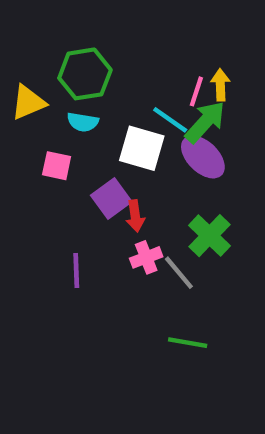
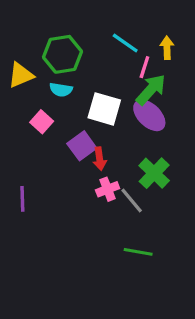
yellow arrow: (220, 85) -> (167, 48), moved
cyan line: (170, 120) -> (125, 43), moved
pink square: (57, 166) -> (42, 122), turned 30
purple line: (76, 271) -> (22, 199), moved

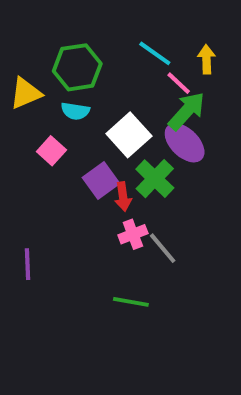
pink line: (144, 67) -> (179, 83), turned -65
white square: (104, 109) -> (129, 135), turned 32
green cross: (154, 173) -> (155, 179), moved
purple line: (22, 199) -> (28, 264), moved
green line: (138, 252) -> (131, 302), moved

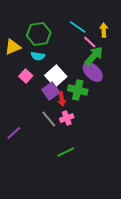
white square: (129, 135) -> (56, 76), moved
green cross: (155, 179) -> (78, 90), turned -30
gray line: (163, 248) -> (49, 119), moved
purple line: (28, 264) -> (14, 133), turned 49
green line: (131, 302) -> (66, 152), turned -36

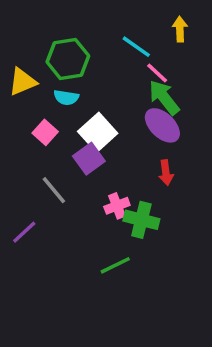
yellow arrow: (104, 30) -> (180, 29), moved
green arrow: (94, 56) -> (164, 97), turned -80
green cross: (78, 90) -> (141, 220), moved
red arrow: (62, 99) -> (166, 173), moved
gray line: (49, 119) -> (54, 190), moved

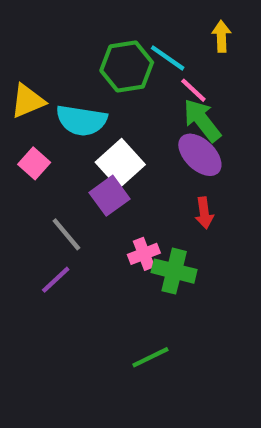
green hexagon: (68, 59) -> (127, 66), moved
cyan semicircle: (66, 97) -> (81, 120), size x1.6
pink square: (45, 132) -> (34, 163), moved
purple line: (24, 232) -> (56, 280), moved
green line: (115, 265) -> (150, 357), moved

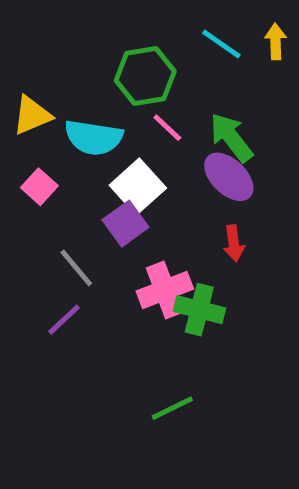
yellow arrow: (221, 36) -> (276, 42), moved
cyan line: (168, 58) -> (221, 44), moved
pink line: (193, 90) -> (167, 128), moved
pink cross: (144, 254) -> (165, 290), size x1.5

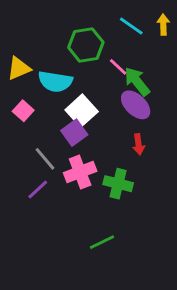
pink line: (167, 128) -> (118, 67), moved
pink cross: (165, 290) -> (80, 172), moved

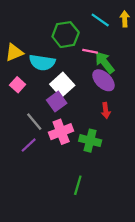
pink line: (118, 67) -> (90, 51), turned -32
green line: (102, 242) -> (78, 185), turned -48

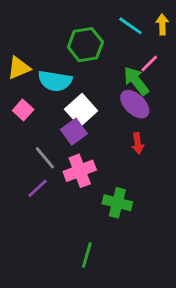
pink line: (90, 51) -> (149, 64), moved, turned -56
green cross: (90, 141) -> (117, 203), moved
green line: (78, 185) -> (87, 255), moved

